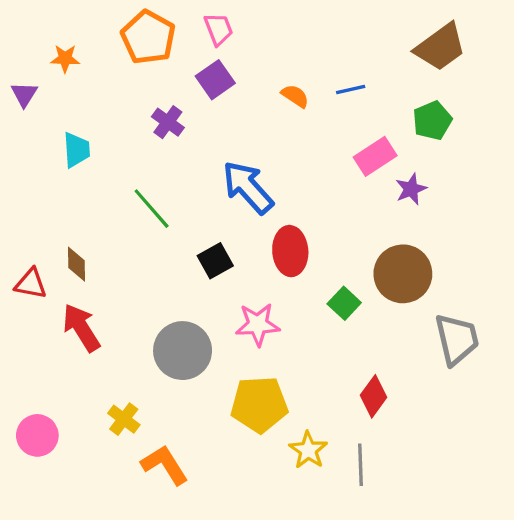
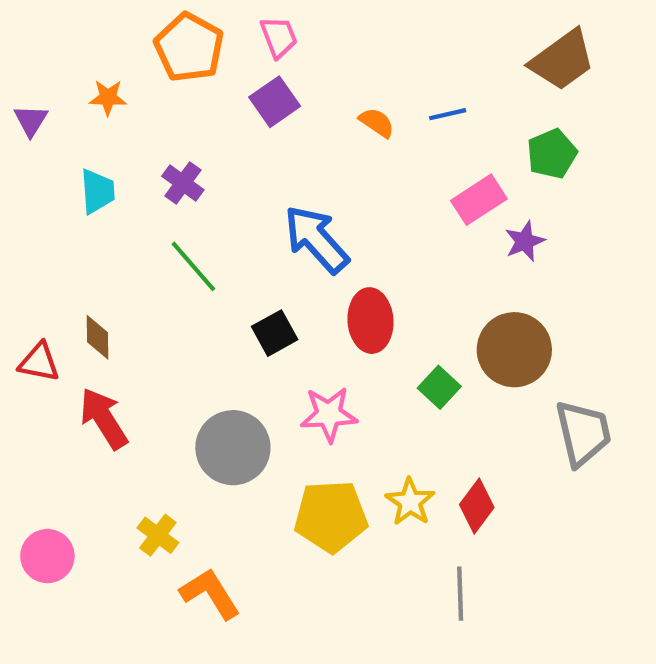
orange star: (65, 58) -> (108, 98), moved
purple cross: (168, 122) -> (183, 183), moved
yellow star: (308, 450) -> (410, 502), moved

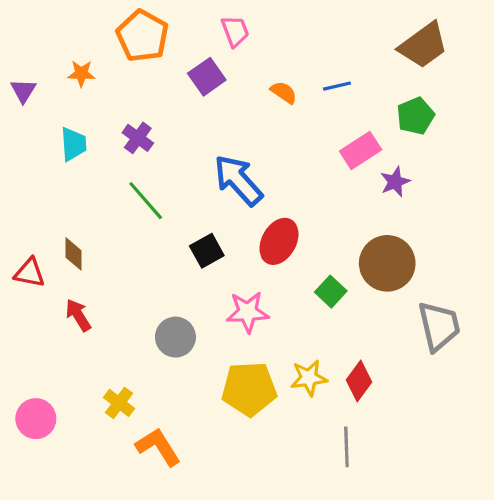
pink trapezoid: (279, 37) -> (235, 31), moved
red ellipse: (370, 321) -> (279, 241), turned 33
red arrow: (104, 418) -> (78, 315), size x0.7
gray circle: (233, 448) -> (175, 337), size x0.7
yellow star: (410, 502) -> (309, 378), turned 30

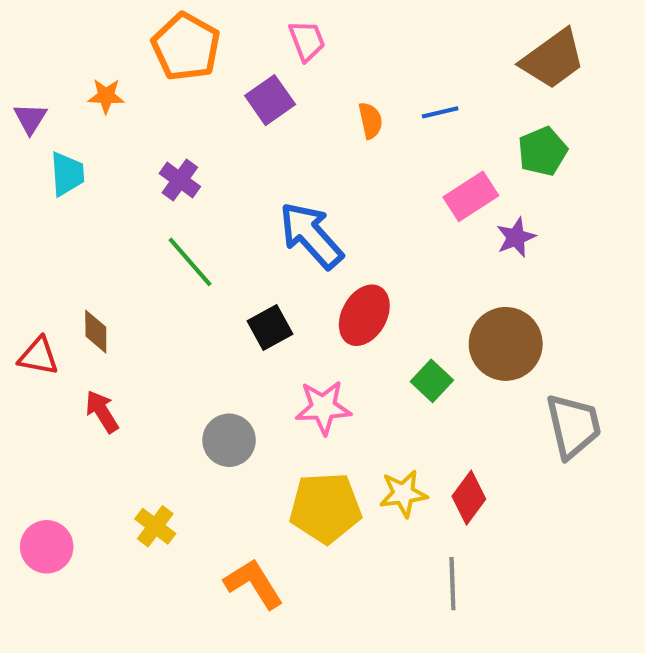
orange semicircle: (284, 92) -> (370, 121), turned 44
cyan trapezoid: (73, 144) -> (67, 174), moved
orange L-shape: (158, 447) -> (254, 584), moved

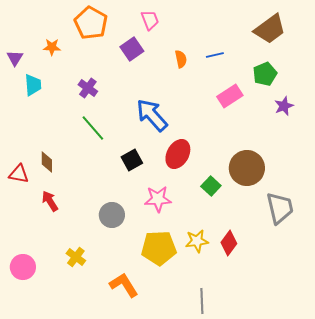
purple star: (516, 237) -> (284, 106), moved
gray line: (452, 584) -> (202, 301), moved

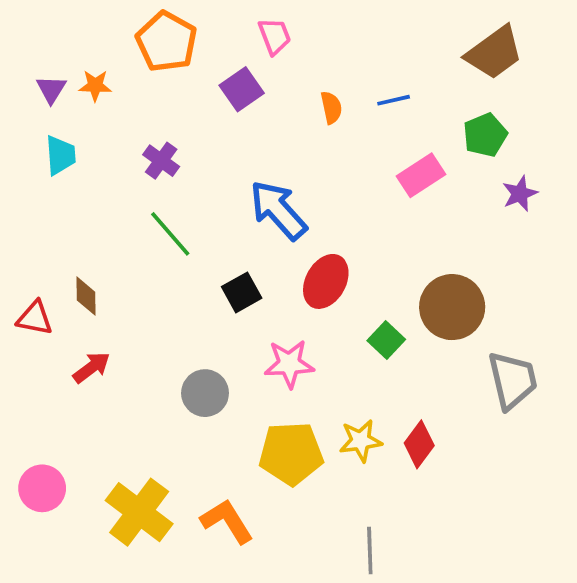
purple triangle: (15, 58) -> (51, 89), moved
red arrow: (50, 201) -> (92, 367), turned 85
yellow cross: (76, 257) -> (139, 512), moved, size x1.8

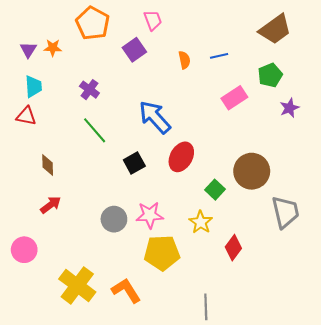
red triangle: (35, 318) -> (26, 116), moved
pink star: (289, 364) -> (150, 215), moved
yellow star: (361, 441) -> (201, 222), moved, turned -30
pink circle: (42, 488) -> (24, 250), moved

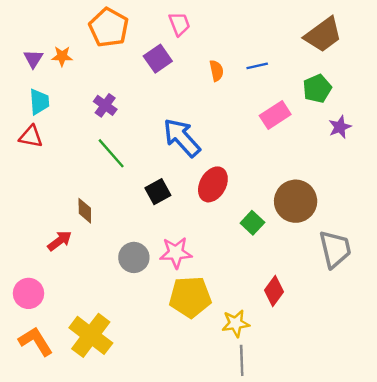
brown diamond: (48, 165) -> (85, 211), moved
yellow star: (201, 222) -> (236, 323), moved, turned 30
orange L-shape: (126, 291) -> (36, 341), moved

